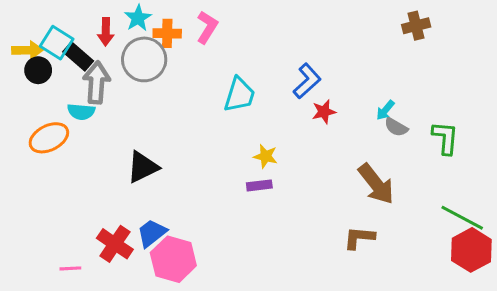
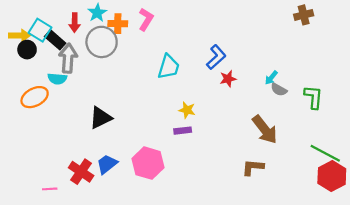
brown cross: (416, 26) -> (304, 15), moved
pink hexagon: (173, 259) -> (148, 163), moved

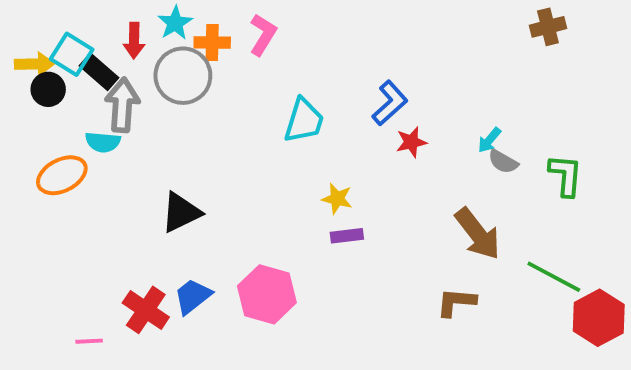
purple rectangle: (183, 131) -> (347, 236), moved
green line: (325, 153) -> (554, 277), moved

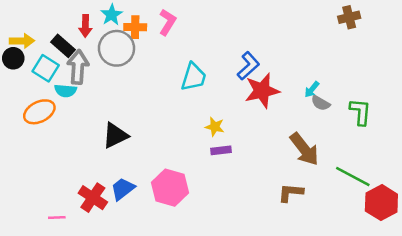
cyan square: (72, 54) -> (46, 68), moved
black circle: (48, 89) -> (13, 58), moved
red star: (411, 142) -> (262, 91), size x1.8

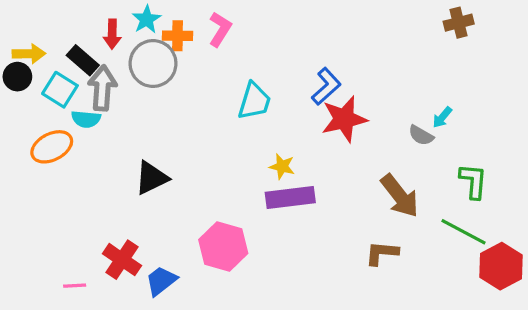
cyan arrow: (312, 89) -> (442, 117), moved
green L-shape: (360, 112) -> (473, 181), moved
purple rectangle: (221, 150) -> (290, 197), size x1.8
blue trapezoid: (123, 189) -> (161, 281), moved

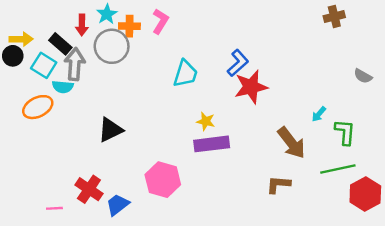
cyan arrow: (442, 117) -> (319, 114), moved
gray semicircle: (421, 135) -> (363, 76), moved
green line: (463, 232) -> (338, 169), turned -40

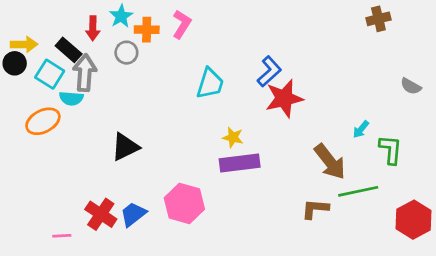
gray circle: (112, 46) -> (126, 53), size x0.6
green line: (338, 169) -> (358, 191), moved
blue trapezoid: (118, 205) -> (133, 214), moved

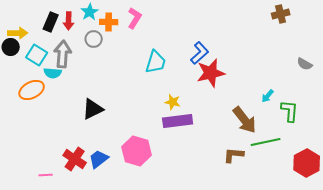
black rectangle: (69, 50) -> (51, 22), moved, turned 72

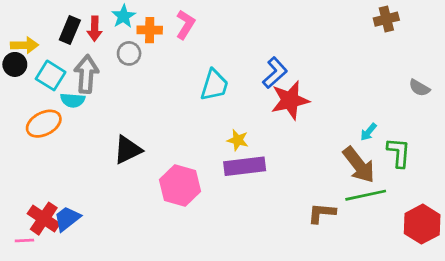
brown arrow: (245, 120) -> (359, 165), moved
pink hexagon: (137, 151) -> (180, 186), moved
red cross: (75, 159) -> (44, 219), moved
blue trapezoid: (99, 159) -> (67, 219), moved
pink line: (46, 175) -> (24, 241), moved

